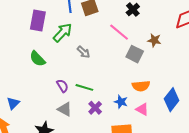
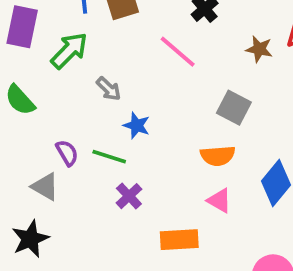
brown star: (154, 40) -> (259, 49), moved
gray square: (135, 54) -> (234, 108), moved
blue star: (121, 102) -> (137, 125), moved
gray triangle: (65, 109) -> (45, 187), moved

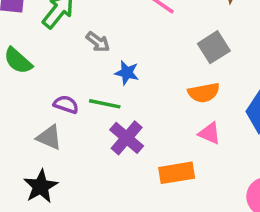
gray square: (234, 108) -> (214, 47), turned 36
purple semicircle: (67, 153) -> (66, 104), turned -35
purple cross: (129, 196) -> (127, 138), size x1.4

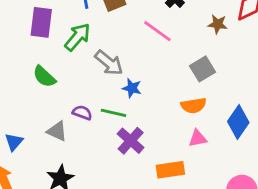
gray arrow: (98, 42) -> (109, 63), size x1.5
pink triangle: (210, 133) -> (198, 138), turned -36
gray triangle: (49, 137) -> (57, 131), moved

